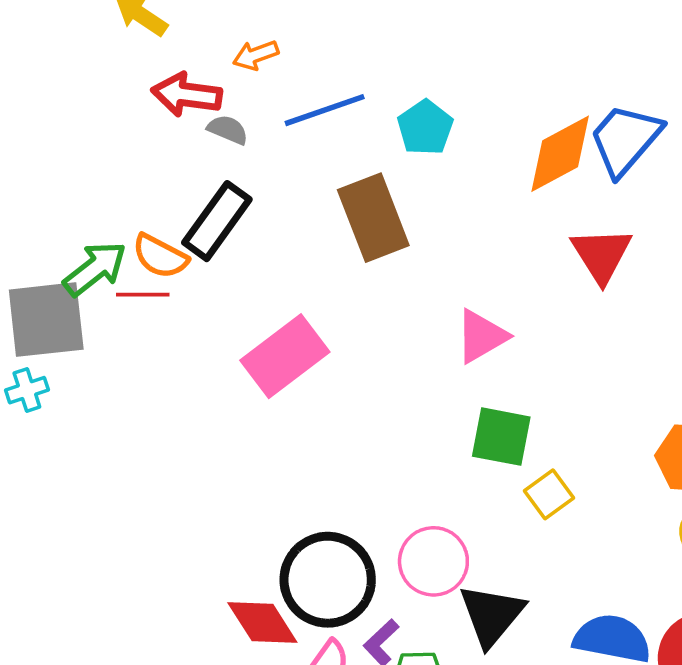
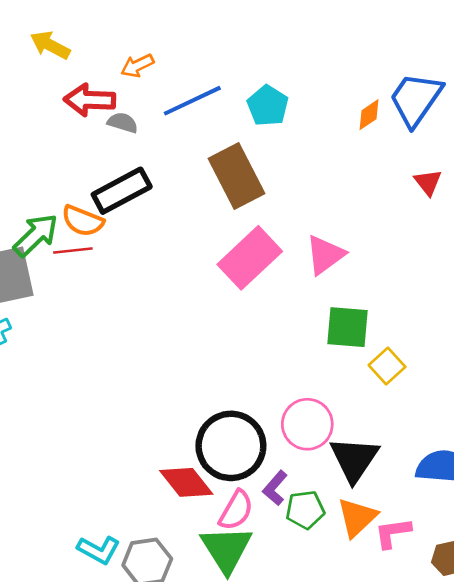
orange diamond: (560, 154) -> (369, 115), size x0.5
black rectangle: (217, 221) -> (122, 191), turned 32
red triangle: (601, 255) -> (428, 182), moved, size x0.6
pink rectangle: (285, 356) -> (250, 258), moved

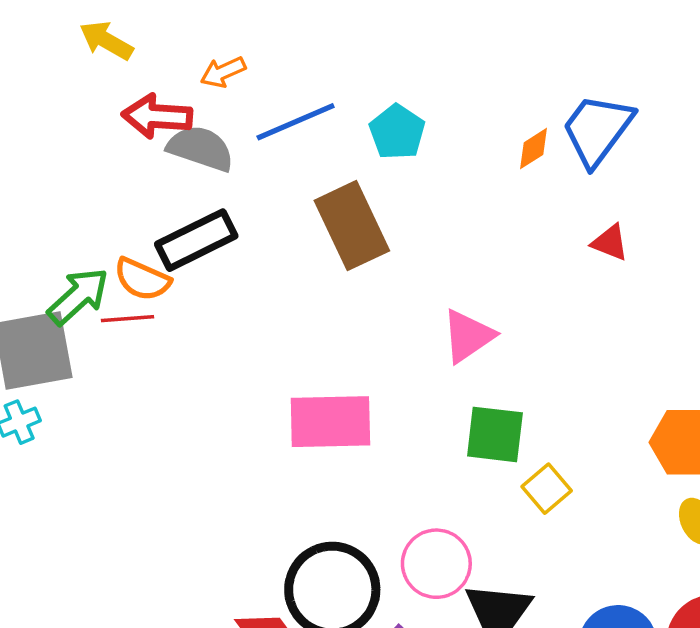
gray semicircle: (123, 123) -> (201, 148), size x1.6
red triangle: (428, 182) -> (610, 243), turned -32
pink rectangle: (250, 258) -> (330, 422), moved, turned 40

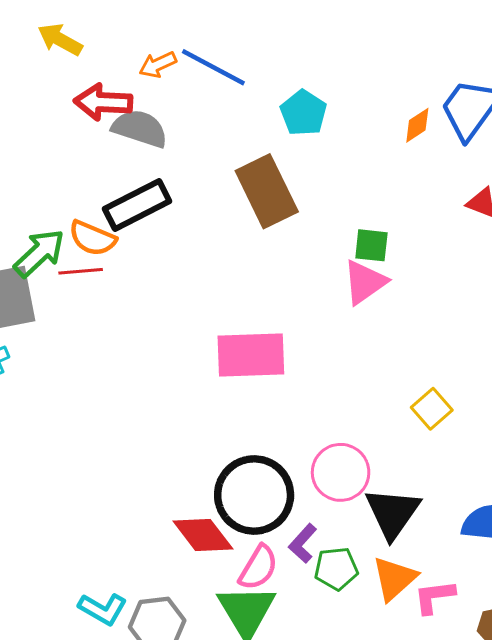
blue line: (296, 122) -> (213, 67), moved, turned 52
green square: (495, 434) -> (371, 245), moved, size x0.7

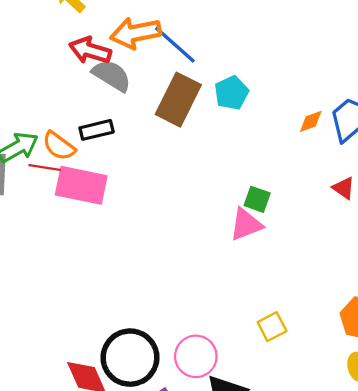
orange arrow: (158, 65) -> (136, 33), size x1.8
brown rectangle: (267, 191) -> (178, 100), moved, turned 39
black rectangle: (137, 205) -> (97, 130), size x0.7
pink rectangle: (251, 355) -> (81, 185), moved

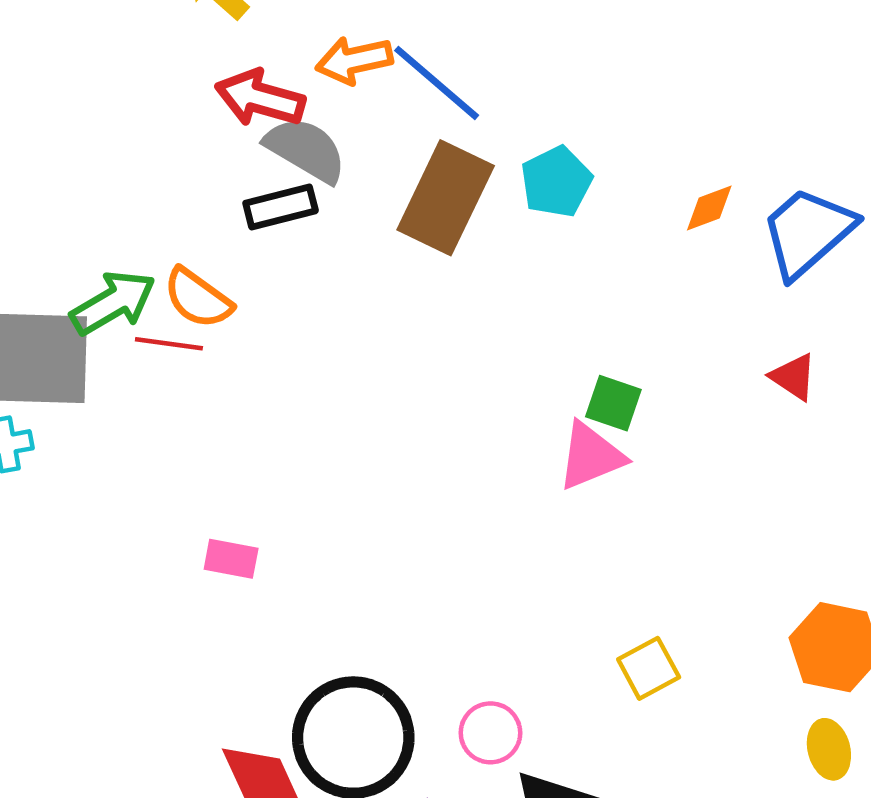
orange arrow: (136, 33) -> (354, 60), size x0.7
orange diamond: (311, 121) -> (709, 208), moved
black rectangle: (97, 130) -> (281, 207), moved
pink rectangle: (81, 185) -> (231, 559), moved, size x0.5
pink circle: (196, 356) -> (490, 733), size x0.7

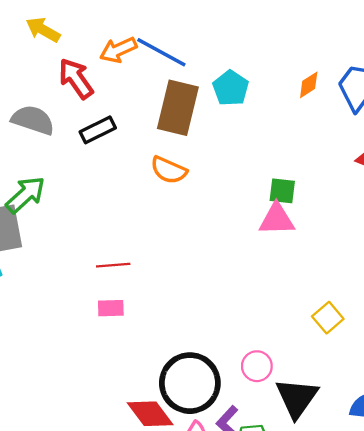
red arrow: (260, 98) -> (76, 79), turned 51
gray semicircle: (306, 150) -> (33, 120), moved
orange semicircle: (198, 298) -> (169, 170), moved
red line: (169, 344) -> (113, 265), moved
pink triangle: (591, 456) -> (277, 219), turned 33

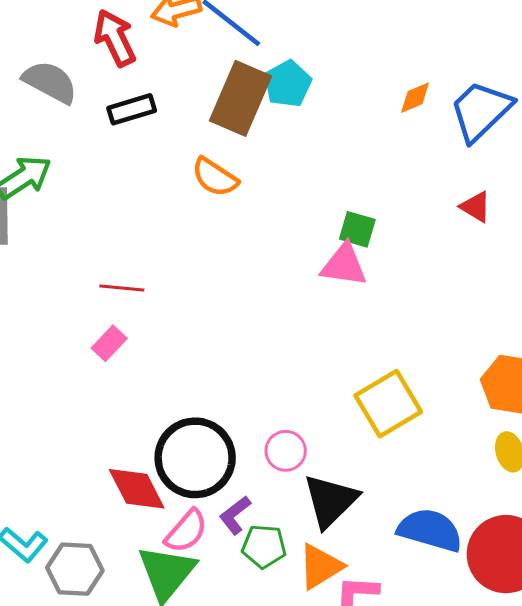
cyan pentagon: (231, 88) -> (288, 84), moved
pink rectangle: (111, 308) -> (109, 343), turned -55
yellow square: (328, 318) -> (388, 404), size x1.6

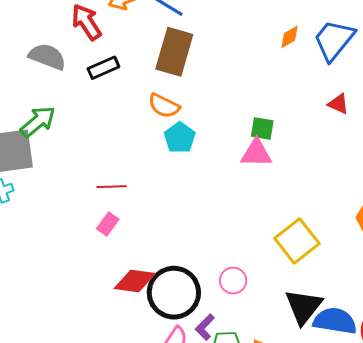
cyan pentagon: (288, 84) -> (180, 138), moved
red diamond: (137, 489) -> (135, 281), moved, turned -48
black triangle: (330, 501) -> (304, 307), moved

